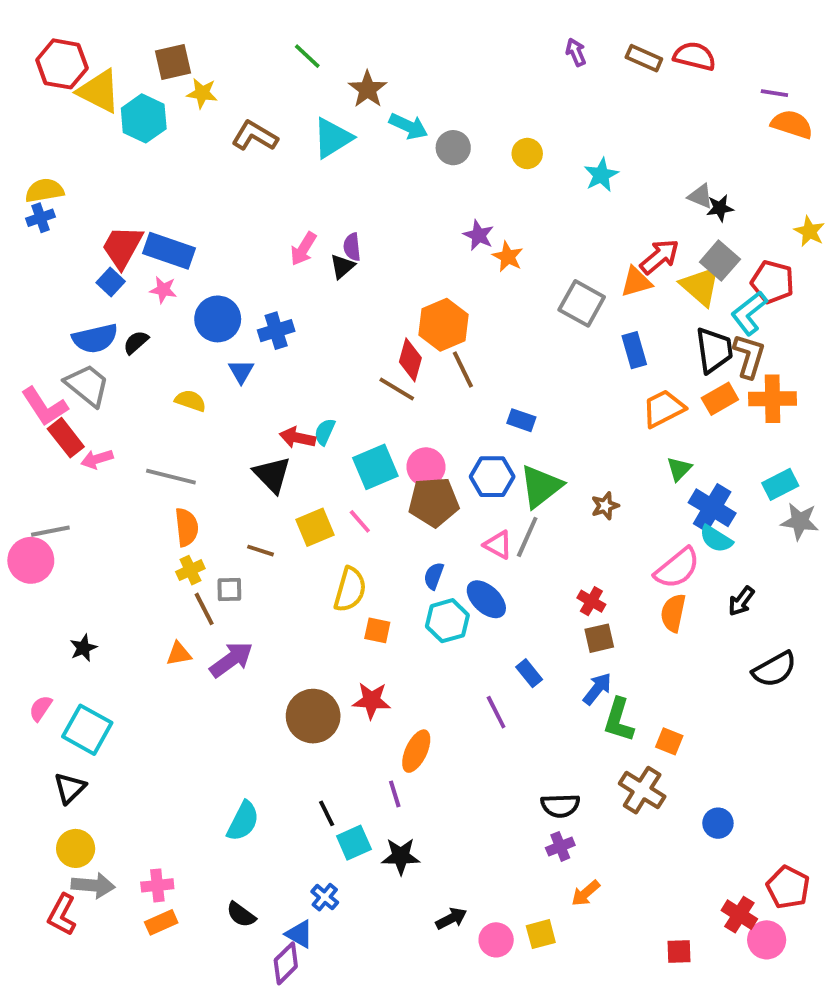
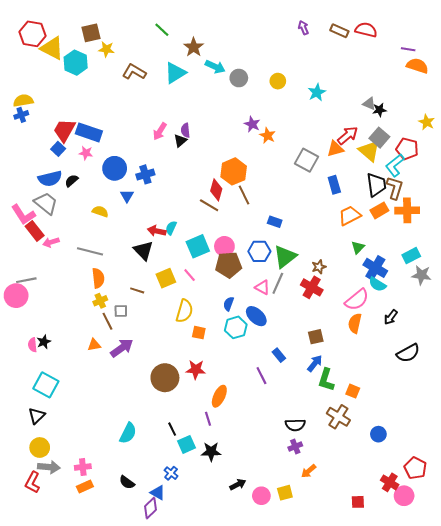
red cross: (591, 601) -> (312, 287), moved, size x1.5
pink semicircle: (41, 708) -> (33, 345), moved, turned -40

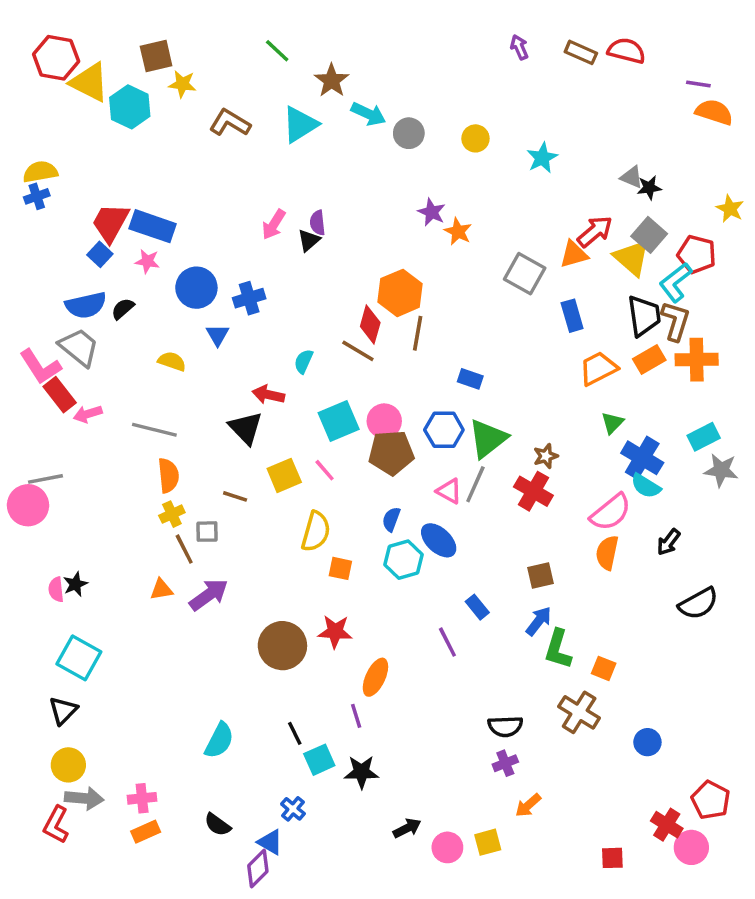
brown line: (244, 195) -> (418, 333), turned 36
cyan semicircle: (171, 228) -> (304, 361), moved

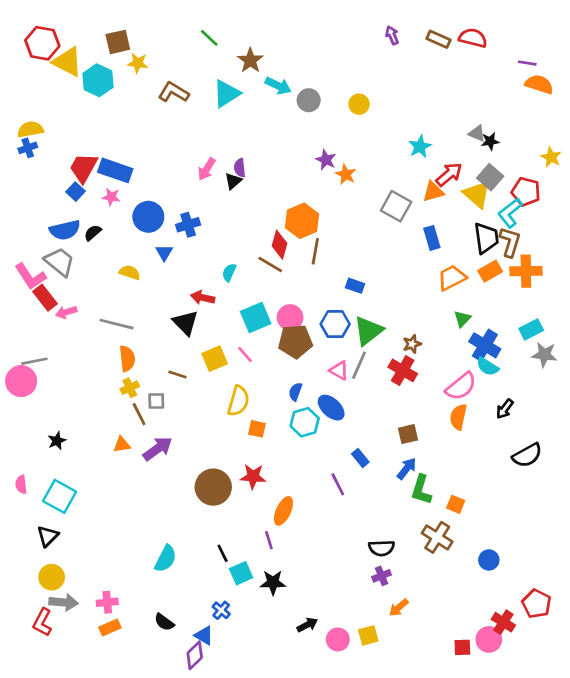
cyan star: (542, 158) -> (420, 147), moved
pink semicircle: (56, 589) -> (21, 484), moved
pink circle: (691, 847) -> (489, 639), moved

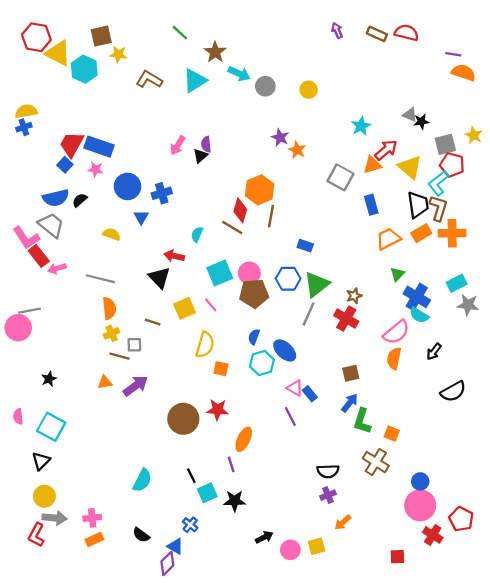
gray square: (490, 177) -> (445, 144), moved, turned 35
pink triangle: (339, 370) -> (295, 388), moved
brown line: (139, 414) -> (120, 356), turned -48
pink circle: (489, 639) -> (420, 505), moved, size x1.4

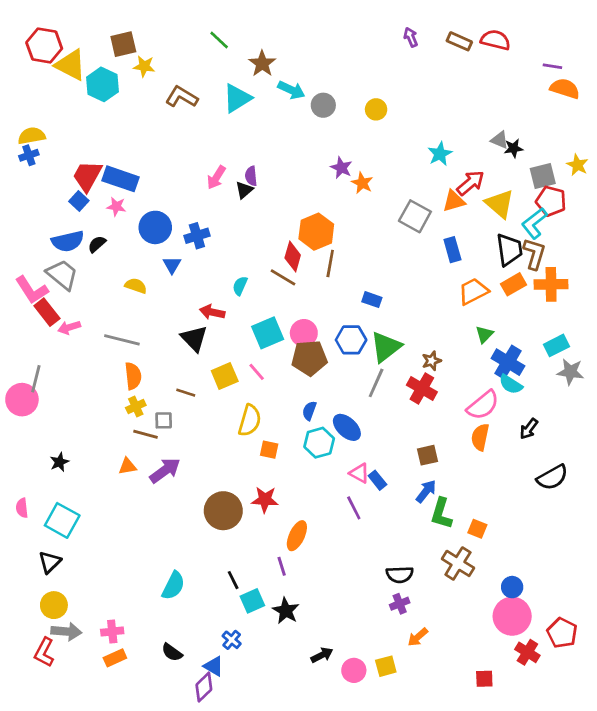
gray line: (30, 311) -> (36, 379), turned -65
black star: (235, 501) -> (286, 611), turned 30

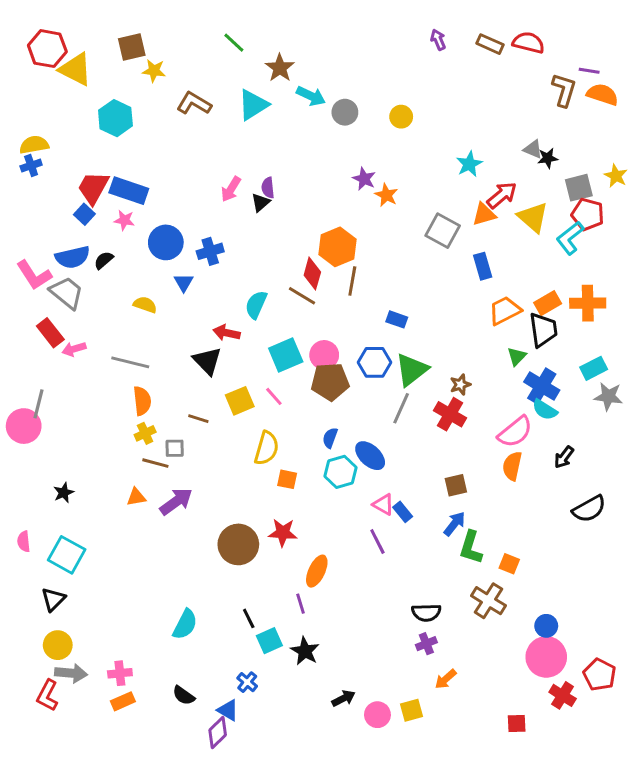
cyan hexagon: (102, 84) -> (115, 118), moved
black trapezoid: (509, 250) -> (543, 330), moved
brown L-shape: (534, 254) -> (564, 90), moved
cyan semicircle: (240, 286) -> (256, 305), size x1.4
pink L-shape: (32, 290) -> (34, 275), moved

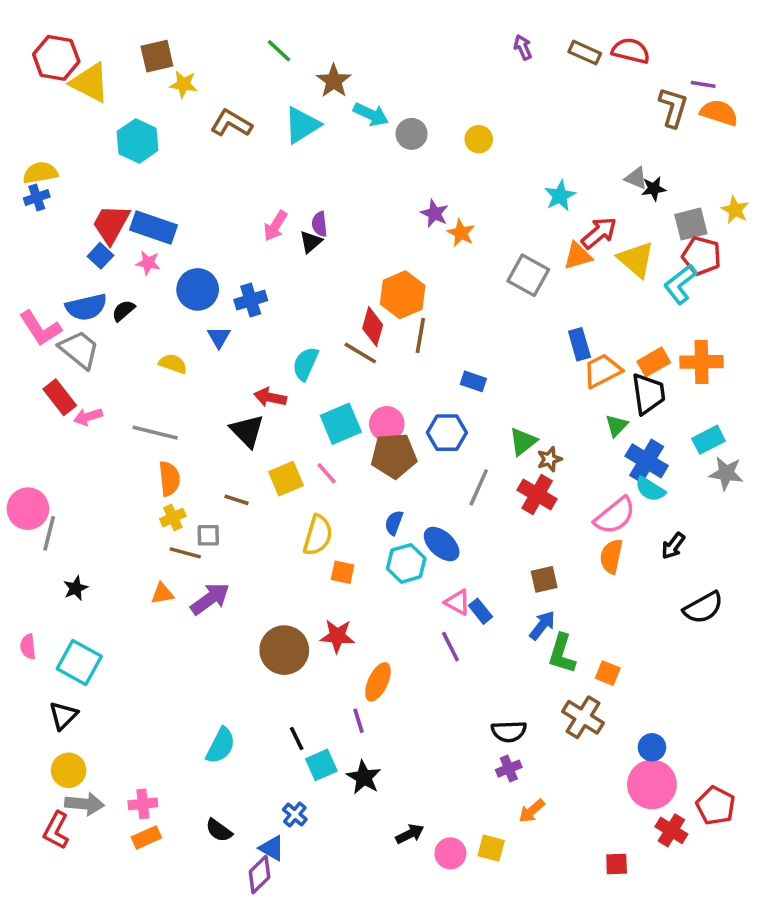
blue rectangle: (483, 266) -> (579, 344), moved
green triangle: (412, 370) -> (523, 441), moved, size x0.7
gray line: (38, 404) -> (49, 533), moved
yellow square: (412, 710) -> (491, 848), turned 30

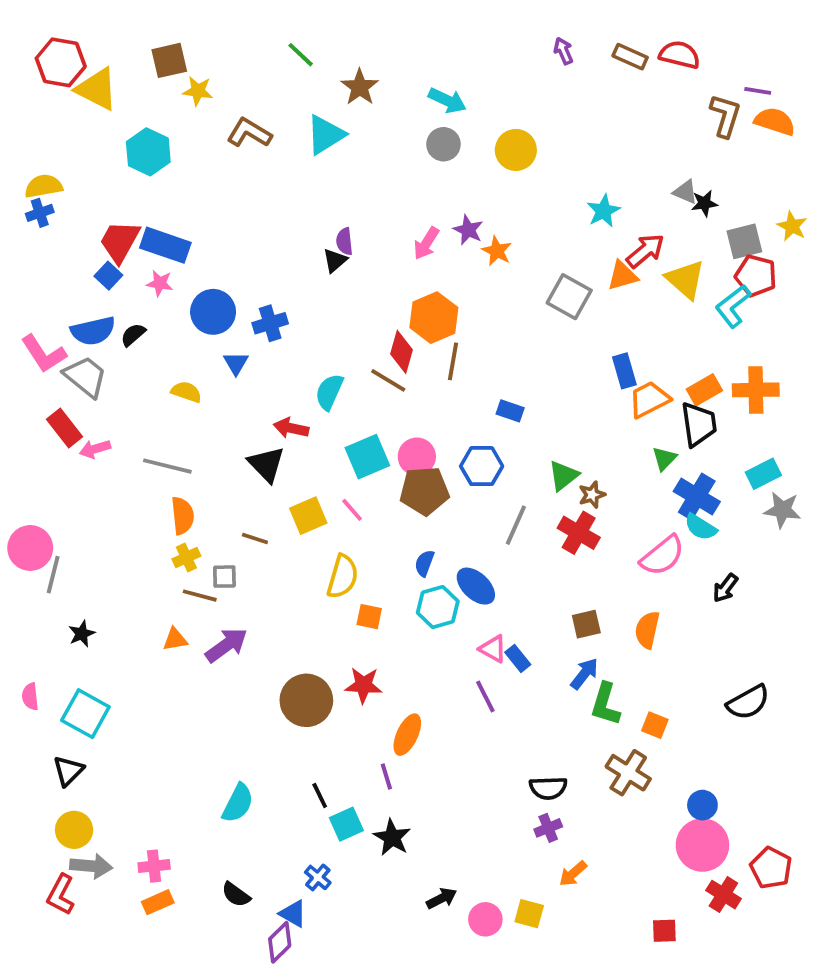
cyan arrow: (371, 114) -> (447, 100), moved
yellow circle: (479, 139) -> (516, 150), size x1.4
pink arrow: (275, 226) -> (426, 243), moved
orange semicircle: (611, 556) -> (647, 630), moved
black semicircle: (703, 608) -> (748, 702), moved

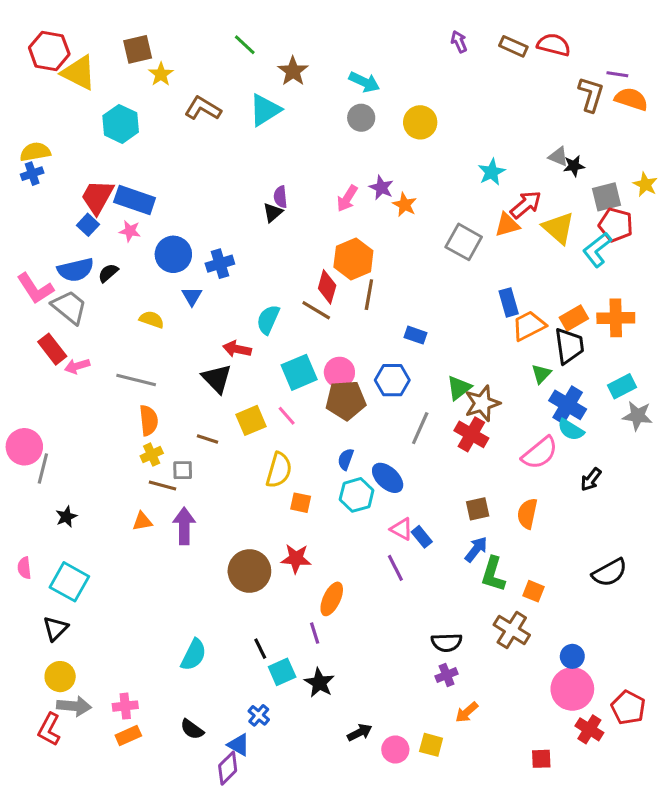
yellow star: (198, 91) -> (161, 74), turned 30
brown star: (592, 495) -> (482, 403), size x1.6
purple arrow: (226, 645) -> (184, 526), turned -54

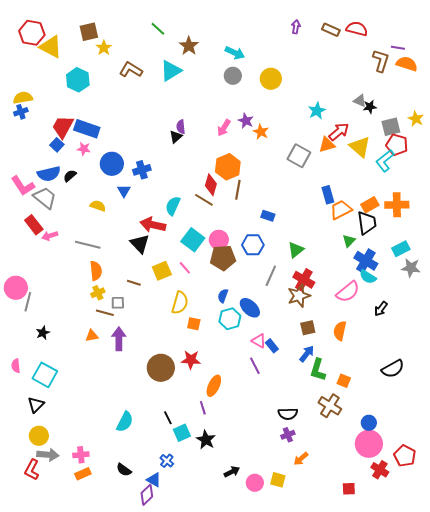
purple arrow: (459, 42) -> (296, 27), turned 32
red arrow: (237, 349) -> (153, 225), size x1.4
cyan square: (299, 372) -> (193, 240), turned -30
brown star: (482, 403) -> (299, 296), moved

